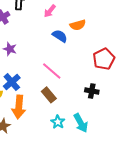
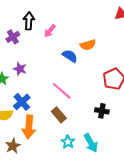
pink arrow: (50, 11) -> (50, 31), moved

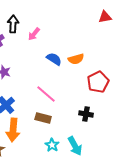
orange semicircle: (88, 45) -> (76, 59), moved
brown rectangle: (59, 115) -> (43, 118), turned -35

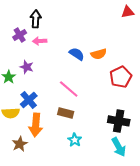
pink arrow: (34, 34) -> (40, 41), moved, turned 48
black cross: (86, 114) -> (119, 121), moved, size x1.5
cyan arrow: (75, 146) -> (119, 147), moved

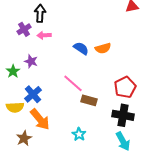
red pentagon: (121, 77) -> (125, 87), moved
brown rectangle: (66, 113) -> (89, 100), moved
orange arrow: (36, 125) -> (40, 119), turned -45

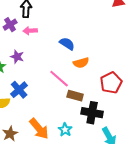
orange semicircle: (103, 48) -> (81, 63), moved
black cross: (123, 115) -> (92, 113), moved
orange arrow: (40, 119) -> (39, 129), moved

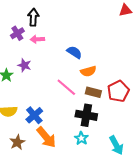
blue cross: (19, 90) -> (34, 115), moved
brown rectangle: (75, 96) -> (93, 92), moved
black cross: (92, 113) -> (86, 115), moved
cyan star: (65, 130) -> (81, 138), moved

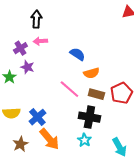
purple cross: (17, 33) -> (20, 48), moved

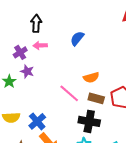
blue semicircle: (77, 54) -> (77, 38), moved, turned -84

